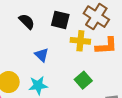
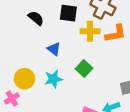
green square: (83, 80) -> (84, 69), moved

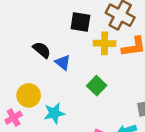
black semicircle: (36, 18) -> (42, 50), moved
cyan star: (53, 79) -> (54, 113), moved

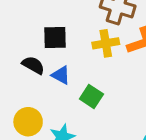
black square: (80, 22) -> (55, 38), moved
green square: (97, 86) -> (91, 97), moved

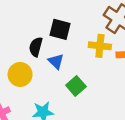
black semicircle: (33, 65) -> (36, 47), turned -120
yellow circle: (28, 122) -> (20, 74), moved

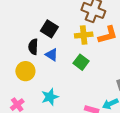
black square: (60, 29) -> (49, 29), turned 30
green square: (76, 86) -> (81, 62), moved

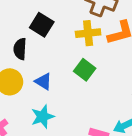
blue triangle: (52, 55) -> (43, 81), moved

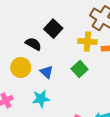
black semicircle: (20, 49) -> (33, 44), turned 105

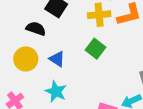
cyan star: (41, 99) -> (56, 92), turned -30

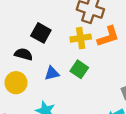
blue triangle: (57, 59) -> (52, 73), moved, turned -42

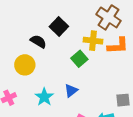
green square: (79, 69) -> (79, 59), moved
blue triangle: (52, 73) -> (71, 91), moved, turned -40

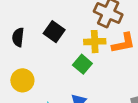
black semicircle: (38, 41) -> (18, 37), moved, turned -105

